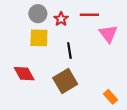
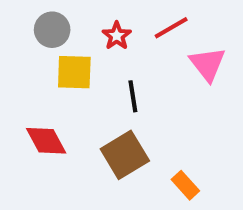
gray circle: (38, 14) -> (52, 30), moved
red line: (89, 15) -> (171, 28), turned -30
orange rectangle: (110, 97) -> (185, 185), moved

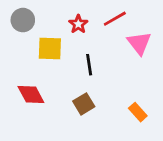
gray circle: (52, 30) -> (23, 20), moved
brown square: (125, 155) -> (84, 104), size x0.7
orange rectangle: (185, 185) -> (138, 112), moved

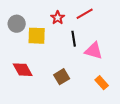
gray circle: (23, 20) -> (17, 24), moved
pink triangle: (139, 43) -> (94, 51), moved, turned -36
black line: (89, 65) -> (74, 39), moved

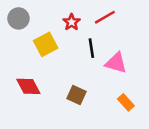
gray circle: (17, 24) -> (18, 18), moved
yellow square: (37, 36) -> (46, 44), turned -30
brown square: (62, 77) -> (77, 95), turned -35

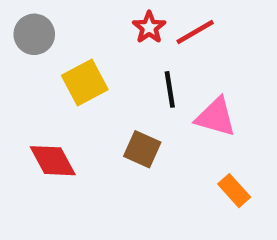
red star: (72, 22) -> (149, 27), moved
brown square: (77, 95) -> (142, 149), moved

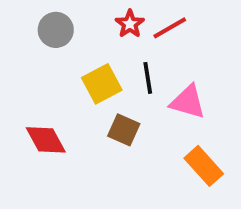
gray circle: (34, 34) -> (56, 30), moved
yellow square: (85, 83) -> (102, 84), moved
orange rectangle: (234, 191) -> (204, 166), size x1.4

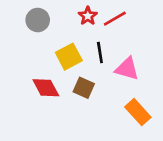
red diamond: (46, 140) -> (46, 88), moved

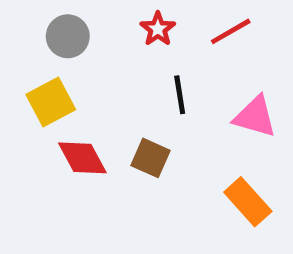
red line: (115, 19) -> (231, 31), moved
yellow square: (69, 57) -> (51, 102), moved
pink triangle: (127, 69) -> (255, 117), moved

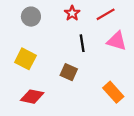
yellow square: (51, 102) -> (25, 59), moved, turned -35
pink triangle: (255, 117) -> (117, 41), moved
red diamond: (82, 158) -> (32, 97), moved, turned -50

